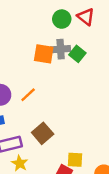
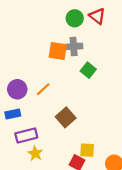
green square: (77, 54) -> (88, 70), moved
brown square: (43, 133) -> (66, 117), moved

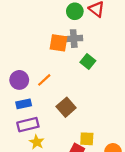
blue rectangle: (13, 114) -> (24, 104), moved

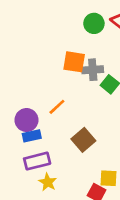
gray cross: (74, 39) -> (93, 70), moved
purple circle: (19, 80) -> (26, 120), moved

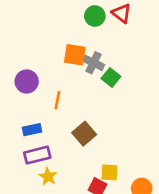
gray cross: (93, 70) -> (94, 63), turned 30
orange line: (57, 107) -> (57, 100), turned -36
purple circle: (26, 120) -> (27, 81), moved

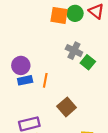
orange square: (75, 55) -> (59, 15), moved
blue rectangle: (32, 130) -> (25, 80), moved

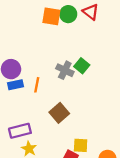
gray cross: (74, 51) -> (65, 70), moved

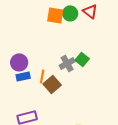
gray cross: (65, 70) -> (67, 63), turned 35
brown square: (59, 113) -> (52, 84), moved

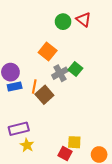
orange square: (55, 15) -> (48, 52), moved, turned 30

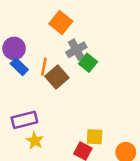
green square: (75, 69) -> (88, 63), moved
blue rectangle: (15, 87) -> (19, 67), turned 56

